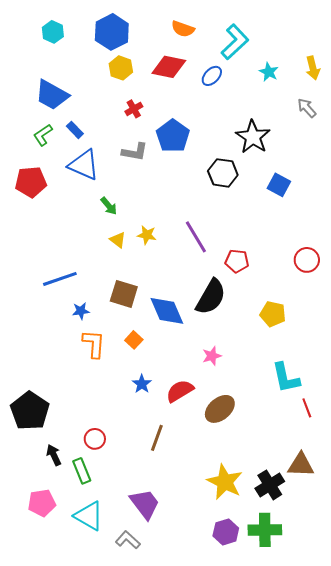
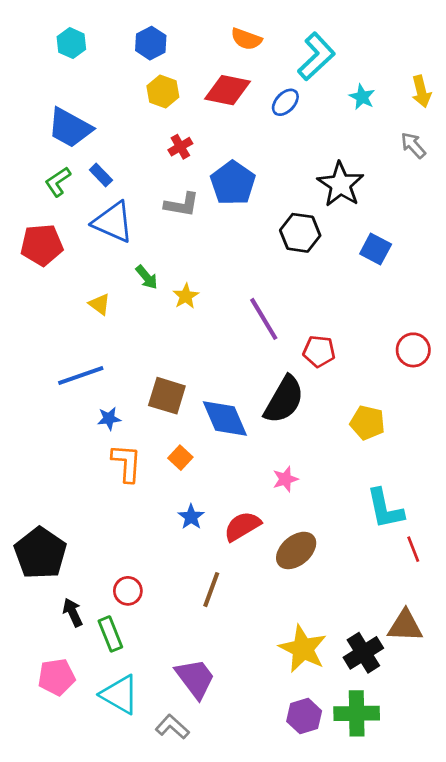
blue hexagon: (112, 32) -> (151, 43), size x0.7
yellow star: (147, 235) -> (186, 296), moved, turned 30
yellow triangle: (118, 240) -> (100, 304), moved

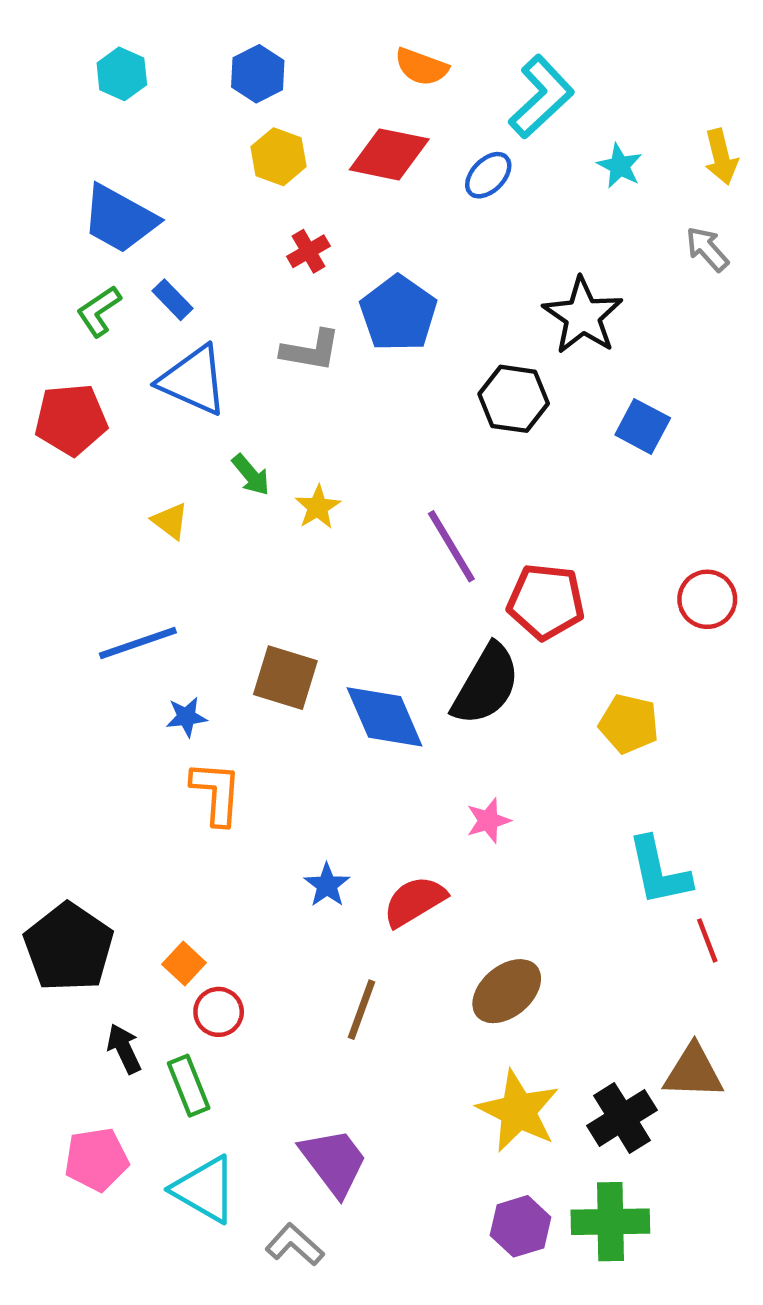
red pentagon: (319, 351) -> (546, 602), size x1.4
orange square: (180, 458) -> (184, 963), moved
brown ellipse: (296, 550) -> (507, 991), moved

